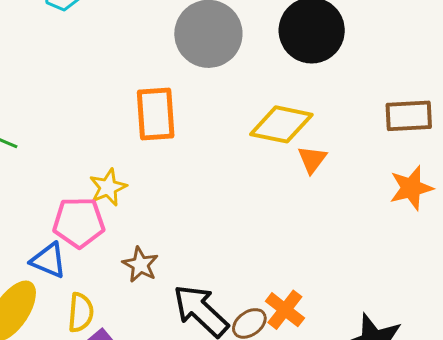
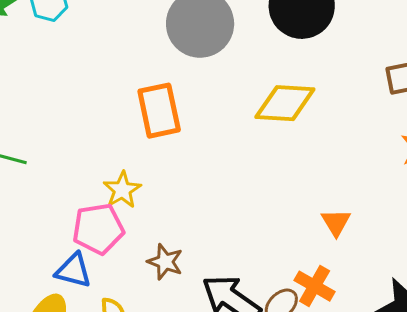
orange triangle: (312, 160) -> (336, 222), moved

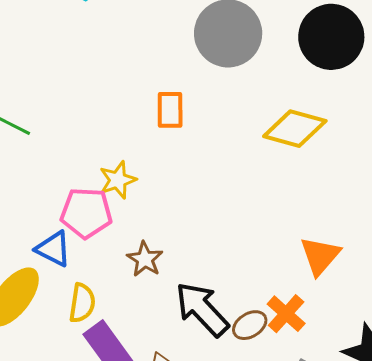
orange rectangle: (159, 111) -> (170, 110), size x0.7
orange triangle: (336, 222) -> (320, 256), size x1.4

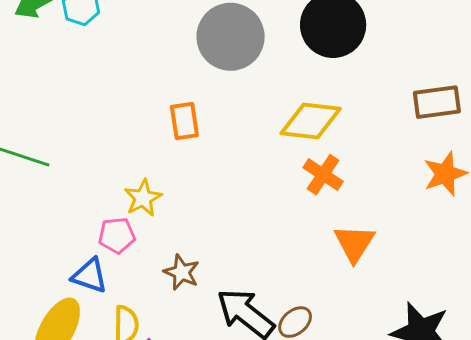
pink pentagon: (86, 213) -> (117, 235), size x0.7
orange cross: (286, 314) -> (323, 175), moved

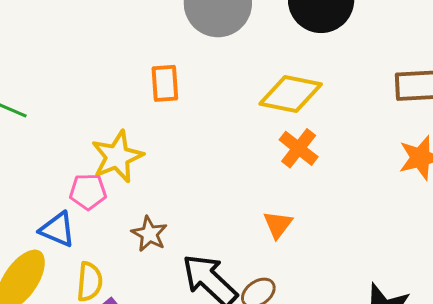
yellow star: (143, 198) -> (117, 157), size x1.4
orange triangle: (354, 243) -> (278, 225), moved, size x0.7

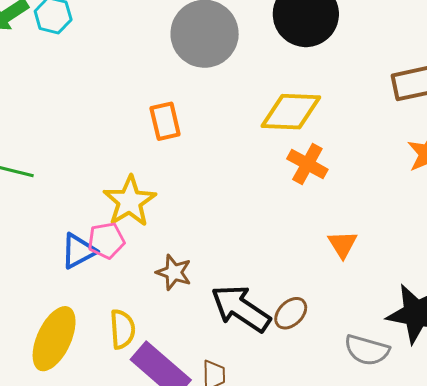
orange triangle: (278, 225) -> (343, 244), moved
blue triangle: (57, 230) -> (78, 251), moved, turned -42

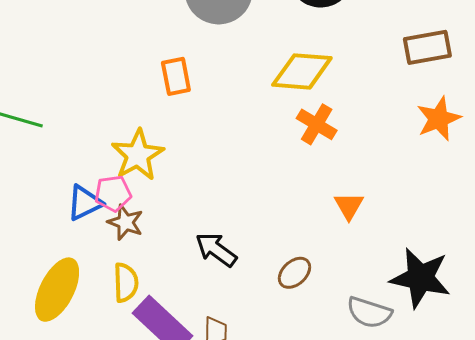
brown star: (174, 272) -> (125, 222), moved
black arrow: (241, 308) -> (216, 250), moved, size x0.7

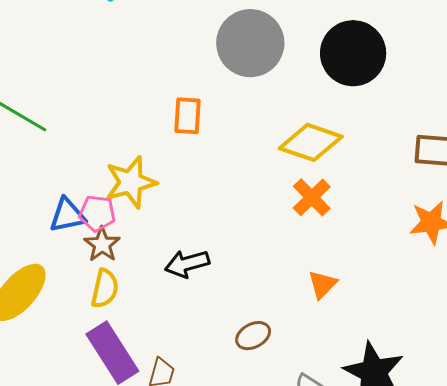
black arrow: (216, 250) -> (187, 264), moved, turned -66
yellow semicircle: (126, 283) -> (105, 288), moved

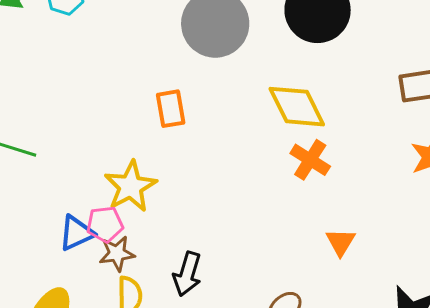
yellow diamond: (311, 142) -> (297, 107), turned 58
brown star: (102, 244) -> (117, 253), turned -30
black arrow: (187, 264) -> (187, 274), moved, turned -45

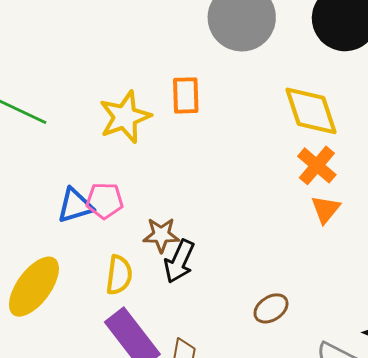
yellow star: (131, 186) -> (125, 117), moved
orange triangle: (341, 242) -> (326, 209), moved
brown star: (117, 253) -> (161, 235), moved

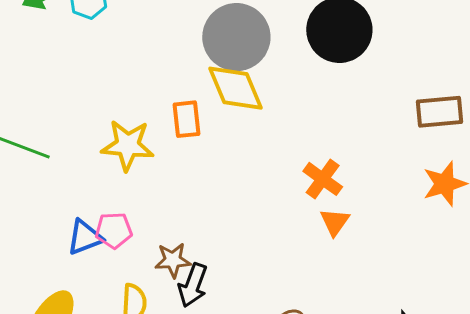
yellow diamond: (311, 111) -> (235, 88), moved
yellow star: (125, 117) -> (128, 145), turned 30

